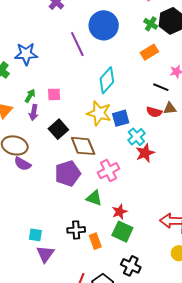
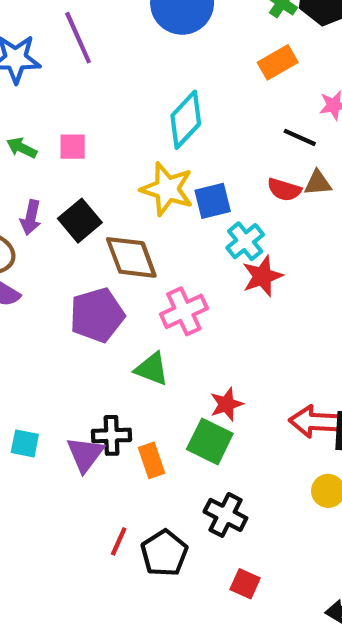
purple line: (77, 44) -> (78, 38), moved
green arrow: (30, 96) -> (22, 148), turned -96
purple arrow: (34, 112) -> (31, 217), moved
red star: (120, 212) -> (226, 404), moved
purple triangle: (45, 254) -> (85, 454), moved

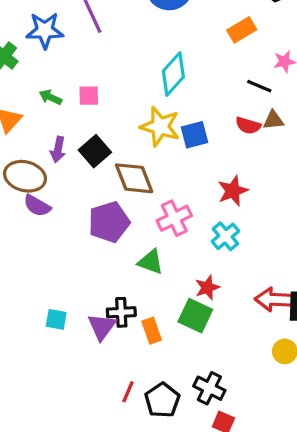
cyan cross: (245, 241) -> (225, 236), moved
black cross: (225, 515) -> (209, 388), moved

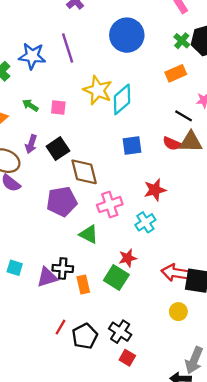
brown triangle: (273, 120) -> (191, 142), size x1.5
yellow star: (160, 126) -> (98, 90), moved
purple triangle: (102, 327) -> (47, 277), turned 30

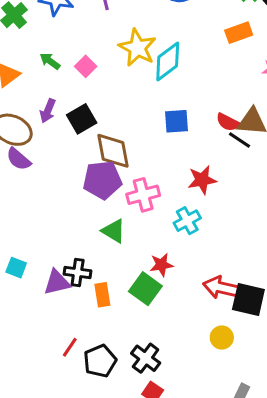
pink square: (58, 108) -> (86, 66), turned 35
black line: (184, 116) -> (240, 140), moved
purple pentagon: (62, 202) -> (102, 180), moved

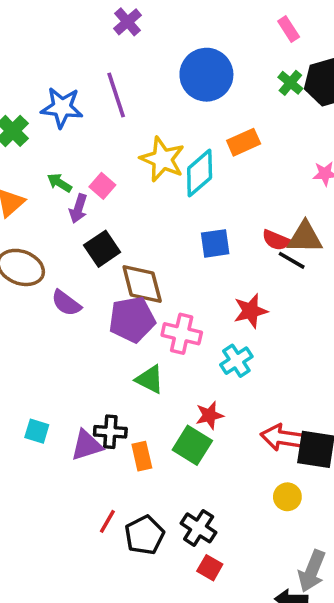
orange rectangle: (239, 33) -> (244, 142), moved
purple arrow: (48, 111) -> (78, 208), moved
purple semicircle: (18, 159) -> (66, 303), moved
pink cross: (143, 195) -> (182, 334), turned 32

